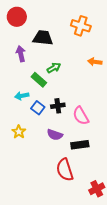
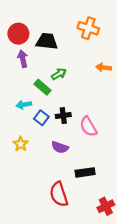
red circle: (17, 17) -> (18, 34), moved
black rectangle: (80, 145) -> (85, 172), moved
red semicircle: (65, 170) -> (59, 194), moved

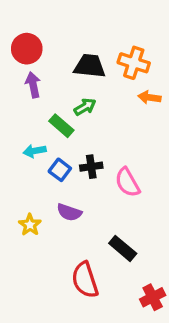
orange cross: (88, 28) -> (134, 63), moved
black trapezoid: (47, 41) -> (90, 66), moved
yellow star: (21, 144) -> (30, 225), moved
purple semicircle: (60, 147) -> (69, 212), moved
black rectangle: (85, 172) -> (123, 248), turned 48

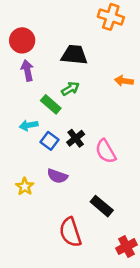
orange cross: (134, 63) -> (111, 17), moved
black cross: (91, 167) -> (76, 138), turned -30

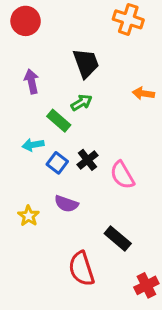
red circle: (22, 40) -> (26, 21), moved
black trapezoid: (74, 55) -> (86, 63), turned 64

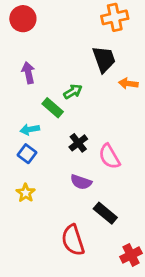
orange cross: (128, 19) -> (115, 17), turned -30
black trapezoid: (86, 63) -> (104, 59), moved
blue square: (57, 163) -> (27, 154), moved
purple semicircle: (66, 204) -> (81, 182), moved

